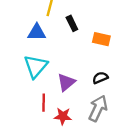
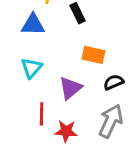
orange rectangle: (101, 39) -> (93, 55), moved
cyan triangle: (36, 66) -> (31, 68), size x0.7

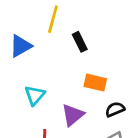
blue triangle: (33, 25) -> (21, 46), moved, turned -30

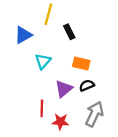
cyan triangle: (35, 95) -> (43, 61), moved
black semicircle: (115, 109) -> (87, 85), moved

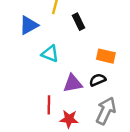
cyan triangle: (43, 61) -> (50, 54), turned -49
orange rectangle: (81, 64) -> (106, 56), moved
purple triangle: (64, 89) -> (73, 83), turned 30

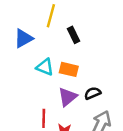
orange rectangle: (106, 56) -> (69, 69), moved
purple triangle: (73, 83) -> (68, 97), turned -30

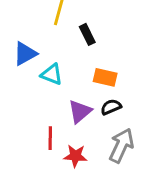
blue triangle: (23, 38) -> (25, 54), moved
orange rectangle: (69, 69) -> (105, 77), moved

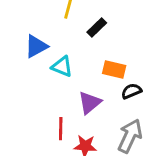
black rectangle: (87, 34) -> (97, 28), turned 72
black semicircle: (111, 107) -> (131, 91), moved

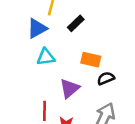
blue triangle: (36, 46) -> (37, 28), moved
cyan triangle: (62, 67) -> (46, 57), turned -30

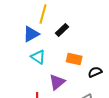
cyan triangle: (46, 57) -> (38, 57), turned 42
black semicircle: (106, 78) -> (95, 72), moved

